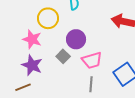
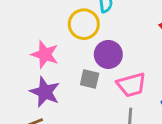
yellow circle: (48, 18) -> (84, 24), moved
gray square: (63, 56) -> (90, 79), turned -32

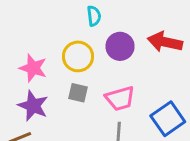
yellow circle: (84, 24) -> (78, 56), moved
purple circle: (108, 54) -> (120, 46), moved

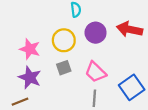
gray square: (78, 93) -> (64, 68), turned -32
pink trapezoid: (120, 98) -> (96, 72), turned 60

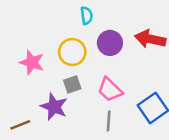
purple star: (30, 78) -> (54, 107), moved

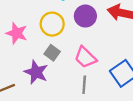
gray square: (72, 85) -> (52, 53), turned -35

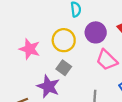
pink trapezoid: (85, 57) -> (107, 60), moved

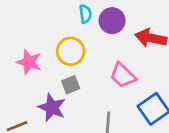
purple circle: (96, 32) -> (112, 21), moved
gray square: (64, 68) -> (71, 85), turned 32

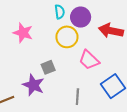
yellow circle: (71, 51) -> (67, 37), moved
pink star: (29, 62) -> (23, 33), moved

